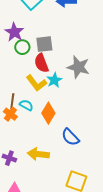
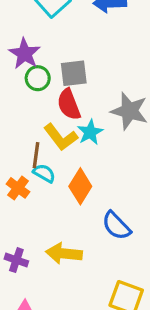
brown line: (12, 101) -> (36, 155), moved

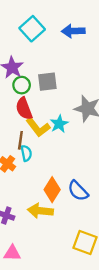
red semicircle: (69, 104) -> (24, 109), moved
cyan semicircle: (44, 173) -> (26, 153), turned 49
orange diamond: (80, 186) -> (52, 190), moved

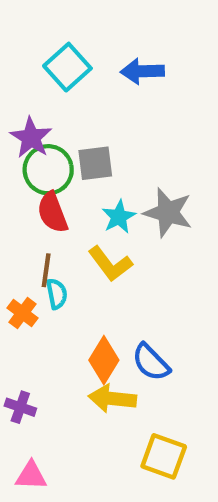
green circle: (22, 85) -> (48, 170), size x1.5
cyan star: (59, 124) -> (119, 217), moved
yellow L-shape: (38, 127) -> (110, 264), moved
yellow arrow: (40, 211) -> (112, 399), moved

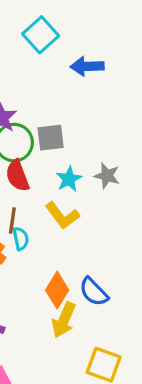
cyan square: (67, 67) -> (41, 35), moved
gray star: (168, 212) -> (107, 176), size x0.7
yellow arrow: (112, 399) -> (64, 320), turned -72

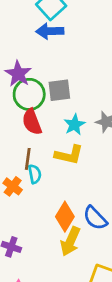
blue arrow: (87, 66) -> (50, 31), moved
yellow L-shape: (62, 216) -> (69, 155), turned -40

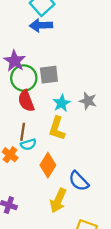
yellow L-shape: (69, 155) -> (57, 128), turned 95
cyan semicircle: (35, 174) -> (28, 144), turned 84
orange diamond: (65, 217) -> (48, 165), moved

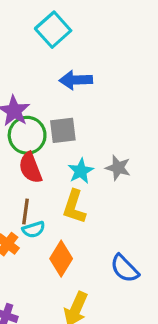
blue arrow: (41, 25) -> (76, 80), moved
blue semicircle: (79, 181) -> (125, 268), moved

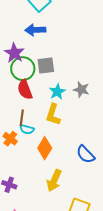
blue arrow: (76, 80) -> (35, 30), moved
cyan semicircle: (34, 229) -> (27, 129), turned 32

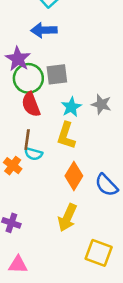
orange diamond: (45, 148) -> (74, 176), moved

